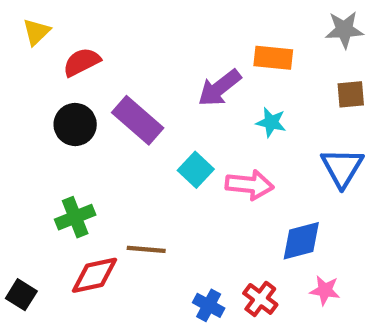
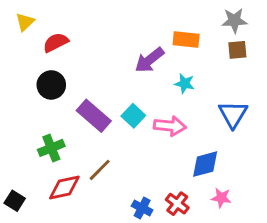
brown square: (351, 94) -> (237, 50), moved
purple rectangle: (138, 120) -> (94, 116), moved
brown line: (146, 249) -> (100, 170), turned -50

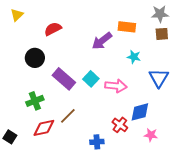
red semicircle: (56, 42) -> (53, 29), moved
cyan star: (185, 84) -> (134, 57), moved
red cross: (177, 204) -> (120, 125), moved
blue cross: (142, 208) -> (97, 142), turned -32

